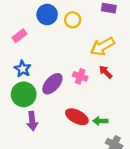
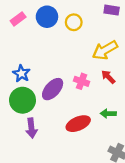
pink rectangle: (19, 36) -> (18, 19), moved
red ellipse: (77, 117) -> (78, 124), turned -50
green arrow: (100, 121) -> (108, 114), moved

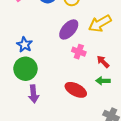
red arrow: (108, 77) -> (103, 62), moved
purple ellipse: (53, 89) -> (69, 29), moved
red ellipse: (78, 124) -> (76, 90), turned 50

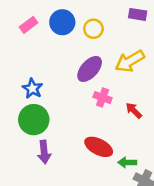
green arrow: (103, 81) -> (127, 162), moved

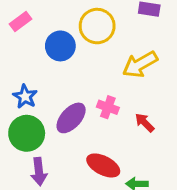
blue circle: (62, 22) -> (60, 46), moved
yellow circle: (93, 29) -> (97, 26), size x1.5
purple ellipse: (90, 69) -> (71, 118), moved

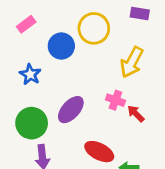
yellow arrow: (140, 64) -> (132, 62), turned -32
blue star: (25, 97) -> (30, 74), moved
pink cross: (108, 107) -> (115, 100), moved

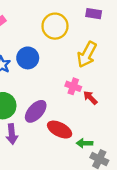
blue circle: (61, 46) -> (28, 58), moved
purple ellipse: (71, 110) -> (36, 111), moved

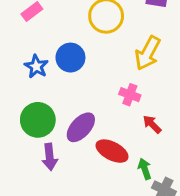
red arrow: (90, 98) -> (152, 124), moved
green arrow: (85, 143) -> (145, 169), turned 70

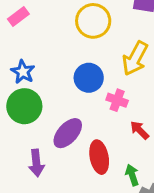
blue circle: (70, 58) -> (89, 78), moved
green circle: (38, 120) -> (24, 106), moved
red ellipse: (112, 151) -> (99, 157), turned 52

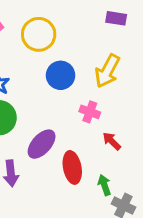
yellow circle: (93, 21) -> (39, 34), moved
blue circle: (89, 78) -> (61, 75), moved

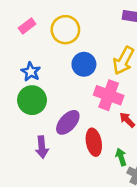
pink cross: (90, 112) -> (109, 95), size x1.6

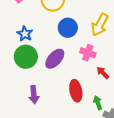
pink cross: (109, 95) -> (88, 53), size x0.7
purple ellipse: (68, 122) -> (55, 59), moved

